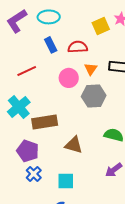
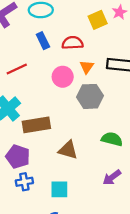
blue cross: (34, 174) -> (24, 182), turned 35

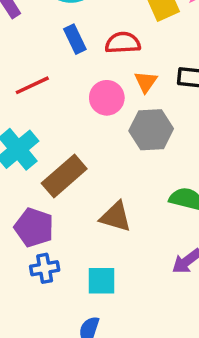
brown rectangle: (36, 125) -> (64, 176), turned -32

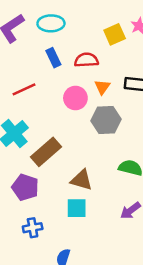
blue cross: (45, 268) -> (33, 228), moved
cyan square: (101, 281) -> (77, 208), moved

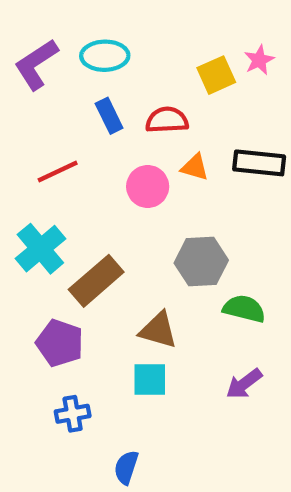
orange triangle: (102, 87) -> (195, 167), turned -49
gray hexagon: (106, 120) -> (201, 262), moved

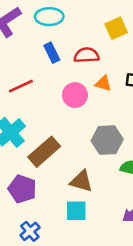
blue cross: (73, 414) -> (30, 231), turned -30

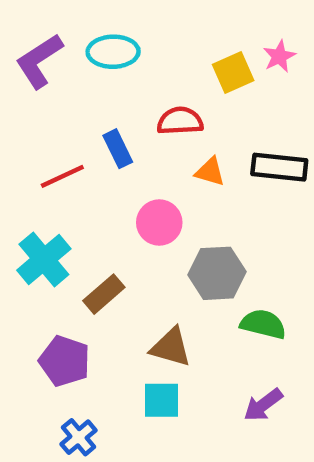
blue rectangle: (52, 53) -> (118, 149), moved
pink circle: (75, 95) -> (159, 223), moved
brown rectangle: (44, 152) -> (104, 294), size x0.7

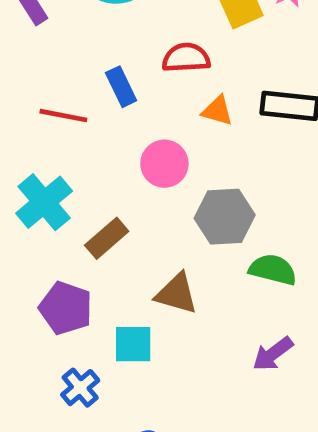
red line: (62, 176) -> (63, 116), turned 36
cyan square: (162, 400) -> (133, 344), moved

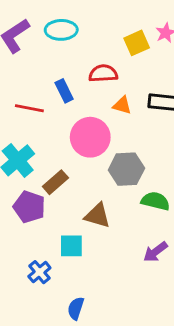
pink circle: (164, 164) -> (90, 137), size x1.4
purple pentagon: (66, 308) -> (29, 207), moved

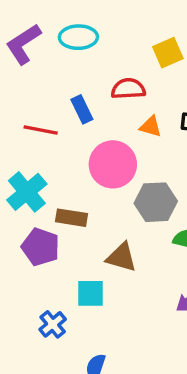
brown rectangle: (55, 182) -> (72, 218), turned 50

